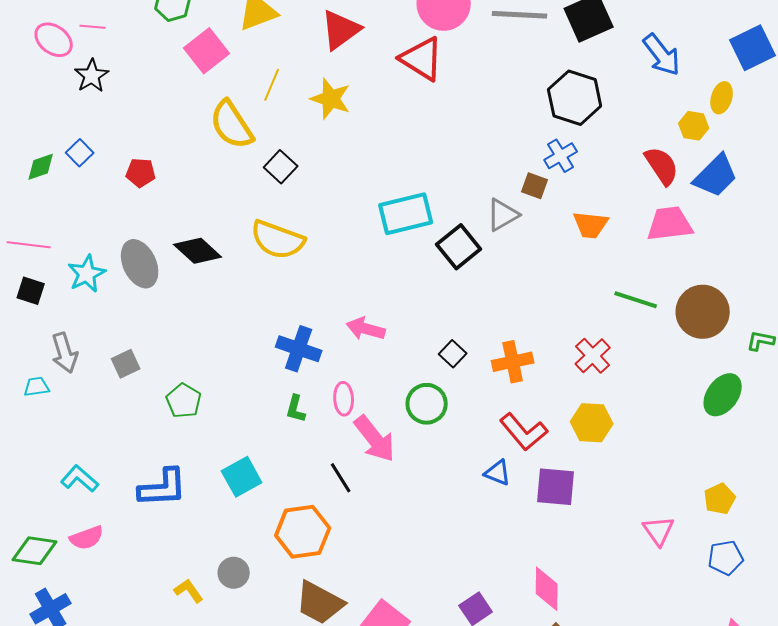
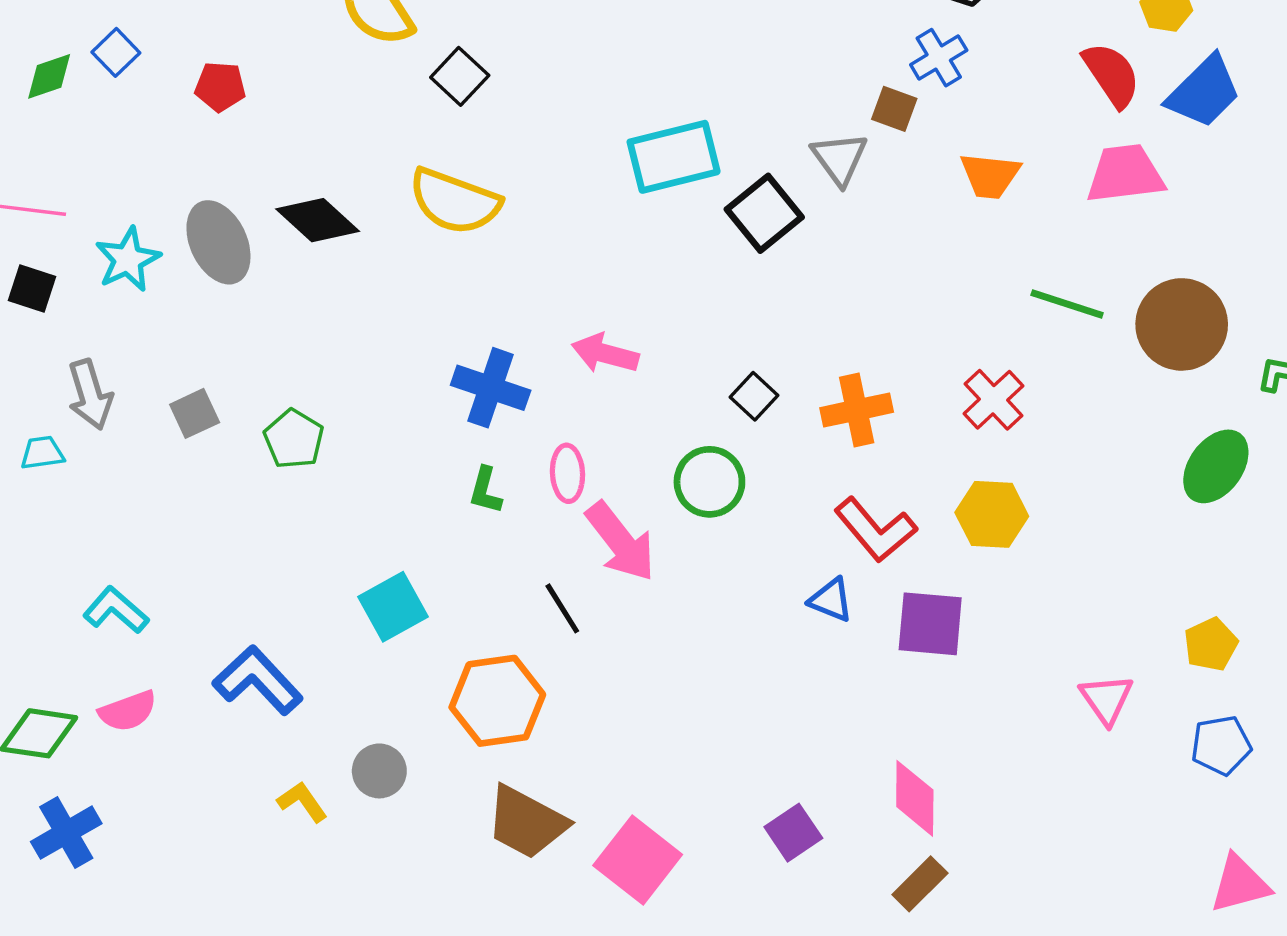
gray triangle: (503, 215) -> (840, 158), turned -36
green pentagon: (184, 401) -> (294, 439), moved
blue L-shape: (163, 488) -> (258, 680), moved, turned -130

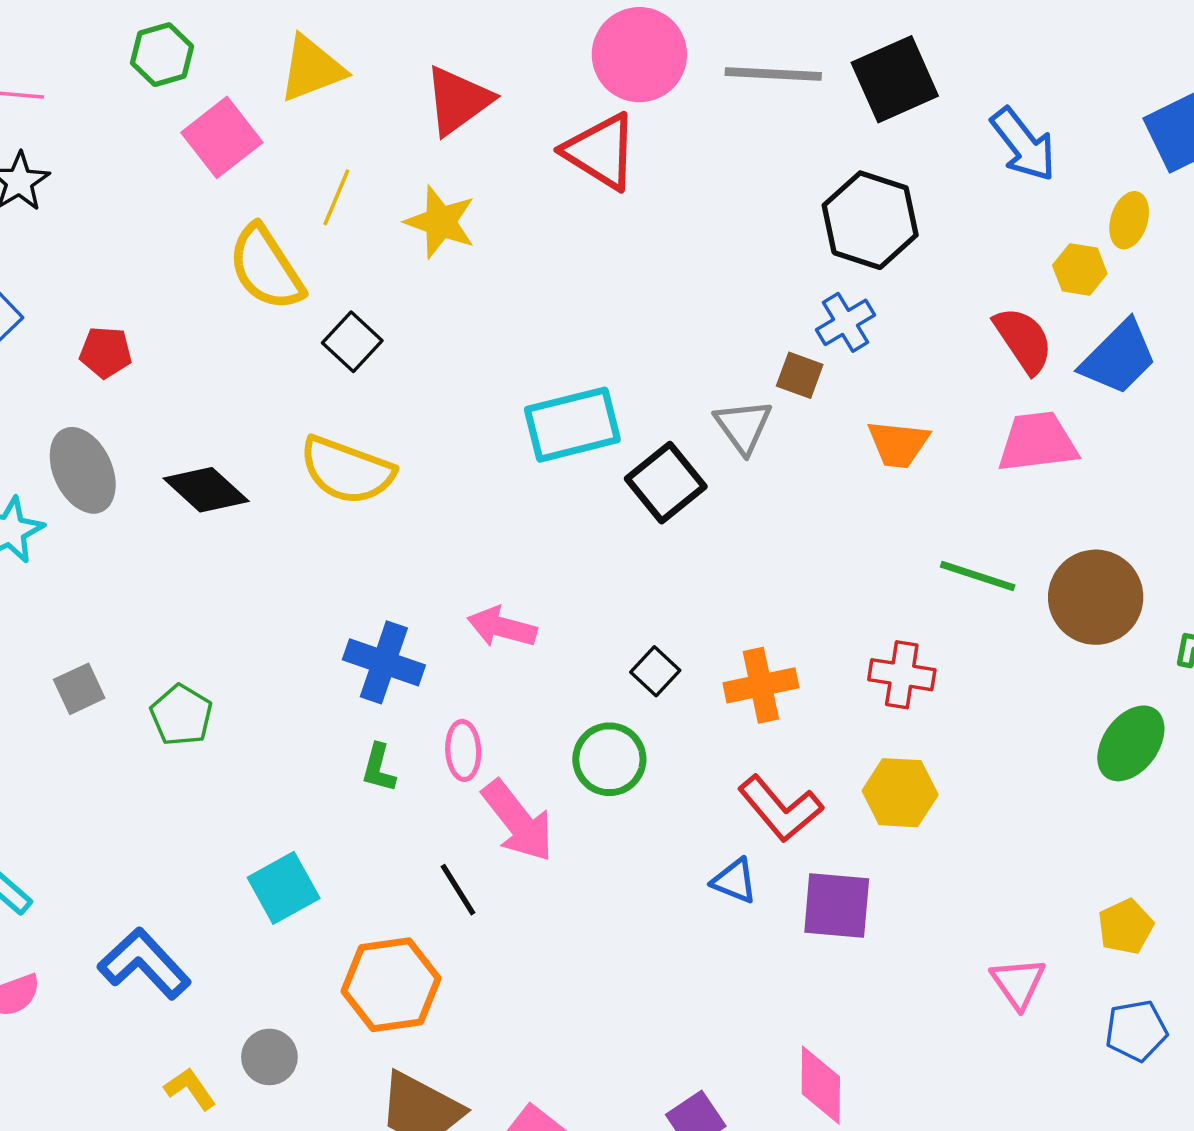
gray ellipse: (218, 242) -> (83, 470), moved
red cross: (993, 400) -> (902, 675), turned -38

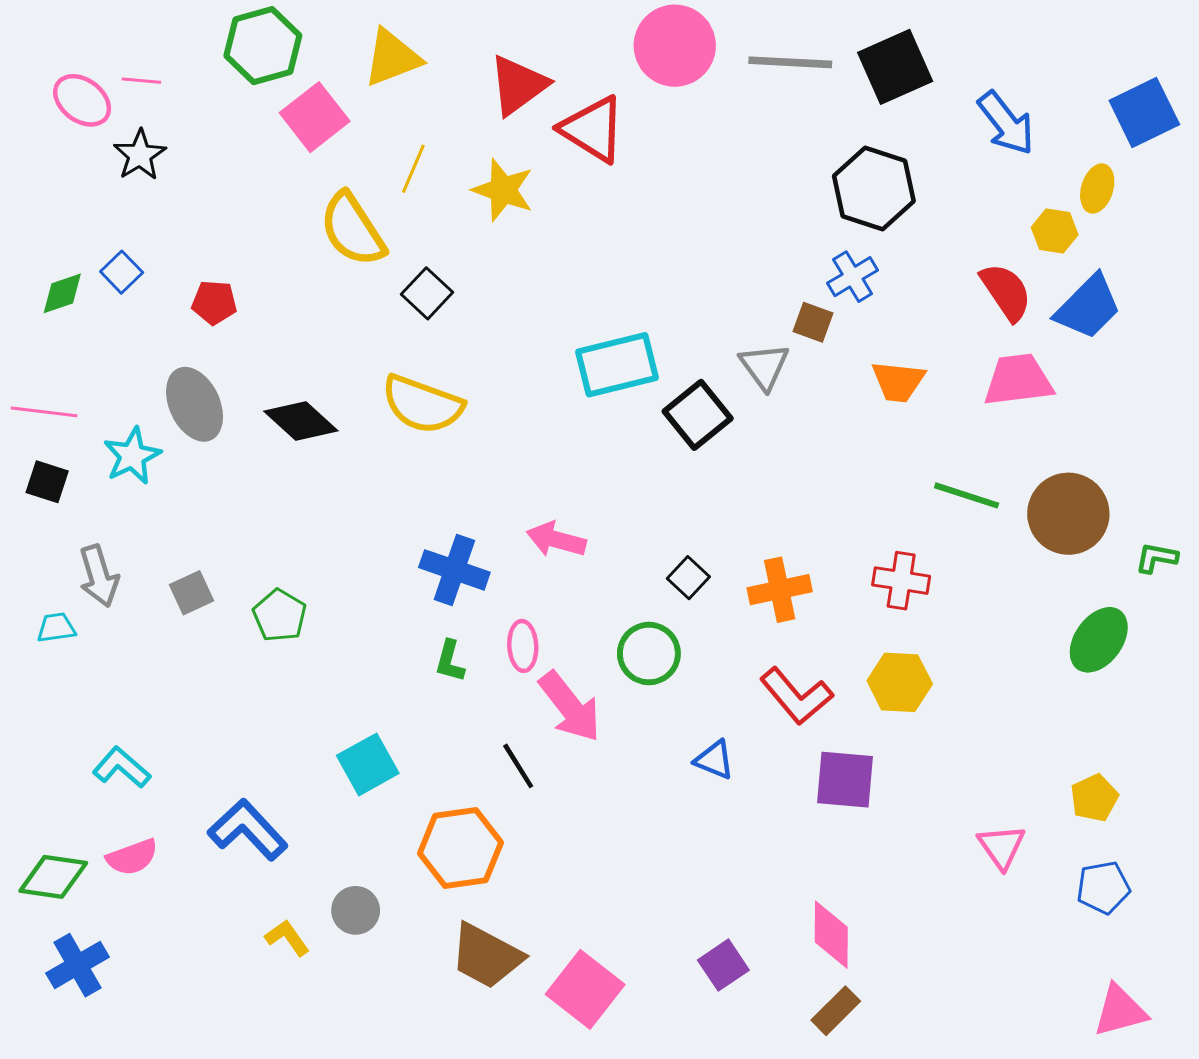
green hexagon: (162, 55) -> (263, 46), size x1.4
red triangle: (601, 152) -> (593, 129), moved
blue triangle: (734, 881) -> (714, 760), moved

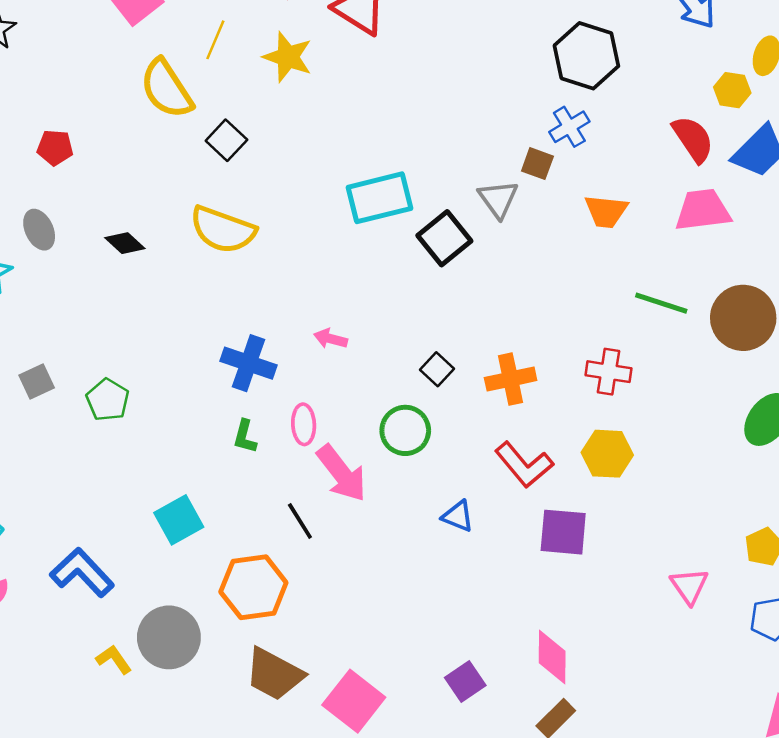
gray ellipse: (195, 404) -> (39, 230), size x0.7
black diamond: (301, 421) -> (125, 243), size x0.7
pink arrow: (556, 540) -> (331, 339), size x0.7
gray circle: (356, 910) -> (169, 637), size x1.6

